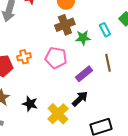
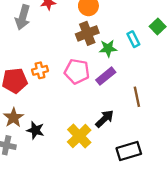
brown line: (108, 63) -> (137, 97), moved
purple rectangle: (84, 74) -> (106, 76), moved
black star: (30, 104) -> (35, 130), moved

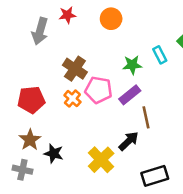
brown cross: (87, 33) -> (75, 69), moved, turned -35
orange cross: (40, 70) -> (72, 99), moved, turned -35
brown line: (137, 97) -> (146, 117), moved

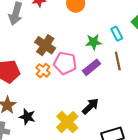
brown line: (146, 117) -> (118, 61), moved

